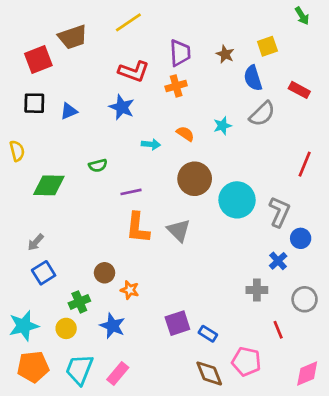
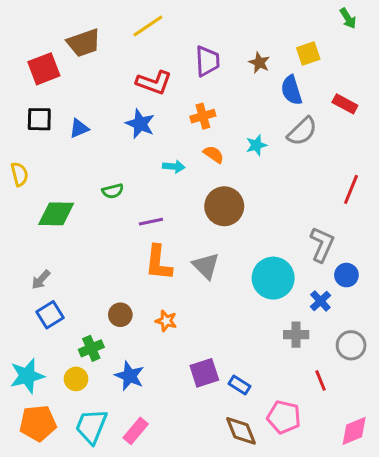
orange cross: (176, 86) -> (203, 116), moved
cyan circle: (237, 200) -> (273, 278), moved
orange star: (130, 290) -> (166, 321), moved

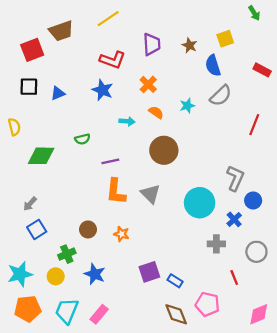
red rectangle: (345, 104) -> (262, 70), moved
orange cross: (203, 116) -> (148, 84), turned -30
red line: (351, 189) -> (254, 125), moved

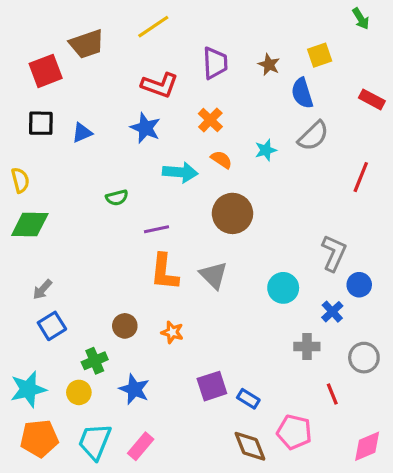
cyan arrow: (127, 121) -> (180, 172), size x1.5
green diamond: (41, 156) -> (30, 225), moved
cyan circle: (200, 203) -> (283, 288), size x0.7

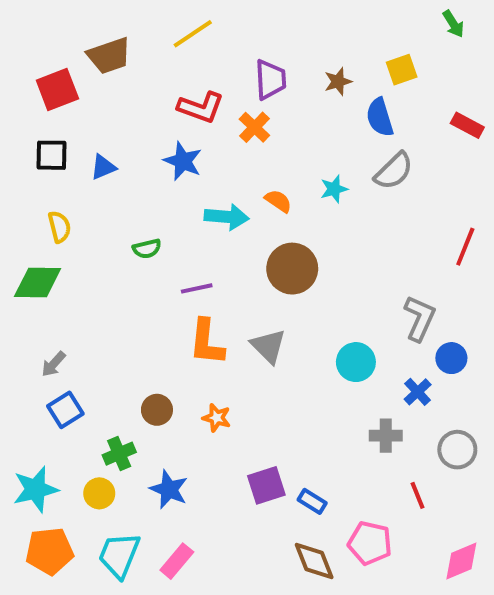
brown star: (269, 65) -> (338, 82), turned 30
orange cross: (210, 120) -> (254, 127), moved
red line: (361, 177) -> (465, 247), moved
yellow semicircle: (20, 180) -> (59, 227), moved

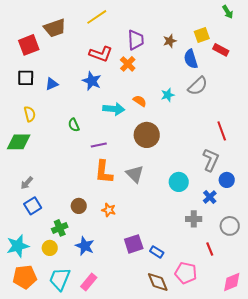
red rectangle: (467, 125) -> (221, 50), moved
red line: (465, 247) -> (222, 131), moved, turned -42
green semicircle: (147, 249) -> (74, 125), turned 80

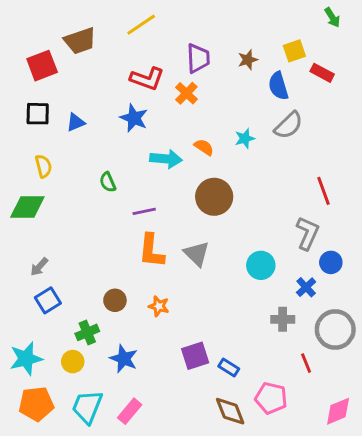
gray circle: (230, 226) -> (335, 330), size x1.4

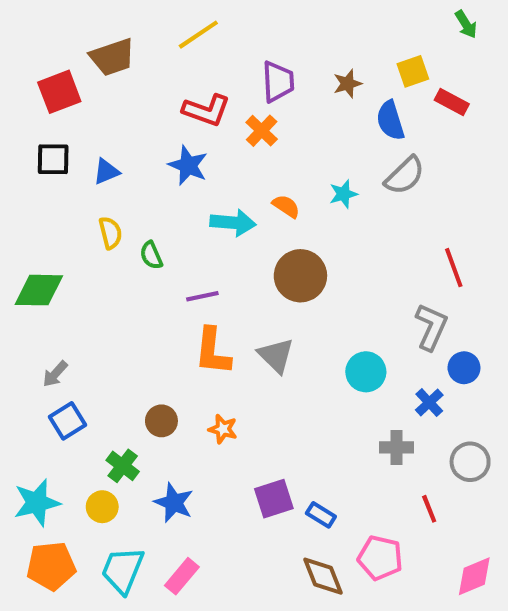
yellow semicircle: (44, 166) -> (110, 233), moved
gray circle: (335, 330) -> (470, 462), size x0.7
green cross: (87, 332) -> (123, 466), turned -30

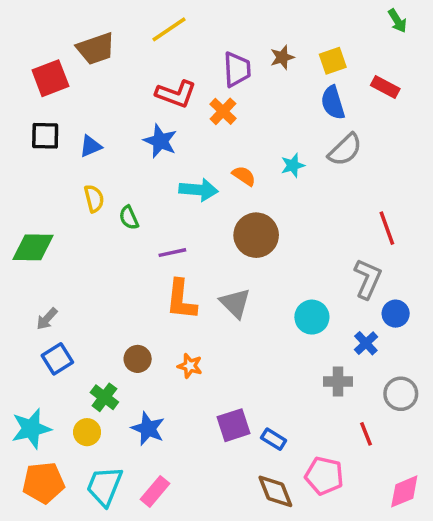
yellow square: (413, 71) -> (333, 61), moved
brown star: (347, 84) -> (282, 57), moved

